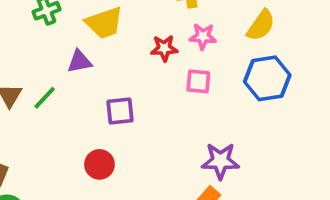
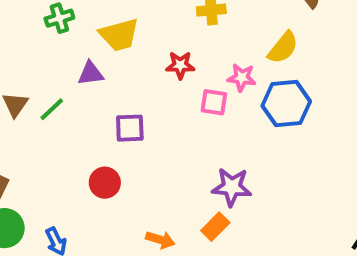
pink star: (203, 36) -> (242, 78), moved

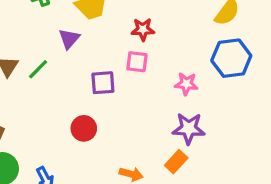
purple triangle: (91, 73) -> (69, 39), turned -40
pink star: (242, 78) -> (186, 84), moved
pink square: (214, 102) -> (137, 62), moved

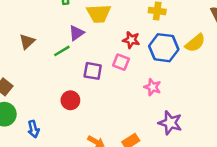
blue hexagon: (231, 58) -> (164, 48), moved
green line: (38, 69) -> (62, 51), moved
purple star: (189, 128) -> (170, 123), moved

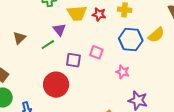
purple triangle: (76, 33) -> (59, 30), turned -32
red star: (131, 40) -> (99, 14), moved
red circle: (70, 100) -> (56, 85), size x1.6

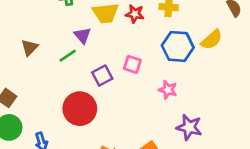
purple square: (73, 60) -> (102, 76), turned -35

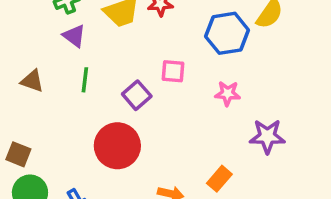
purple triangle: (82, 35) -> (74, 36), moved
brown triangle: (30, 48) -> (32, 81), turned -42
green line: (68, 56) -> (85, 80), turned -36

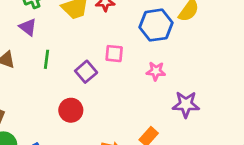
purple triangle: (74, 36) -> (28, 27), moved
red circle: (117, 146) -> (71, 110), size x0.7

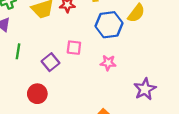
purple star: (186, 104) -> (145, 89), moved, turned -30

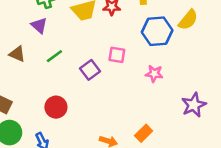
green line: (18, 51) -> (54, 56), turned 42
red circle: (37, 94) -> (56, 107), moved

